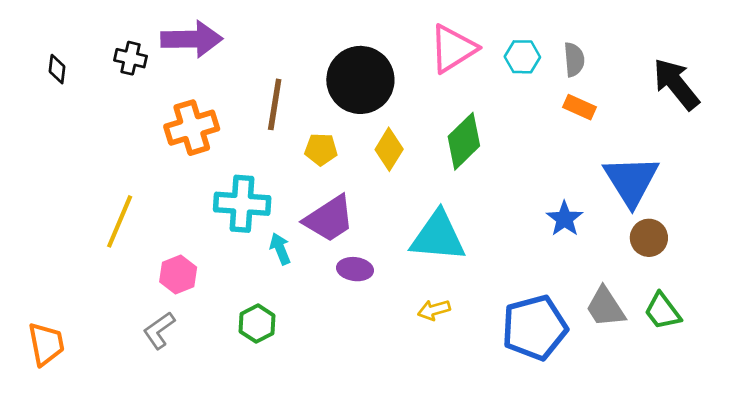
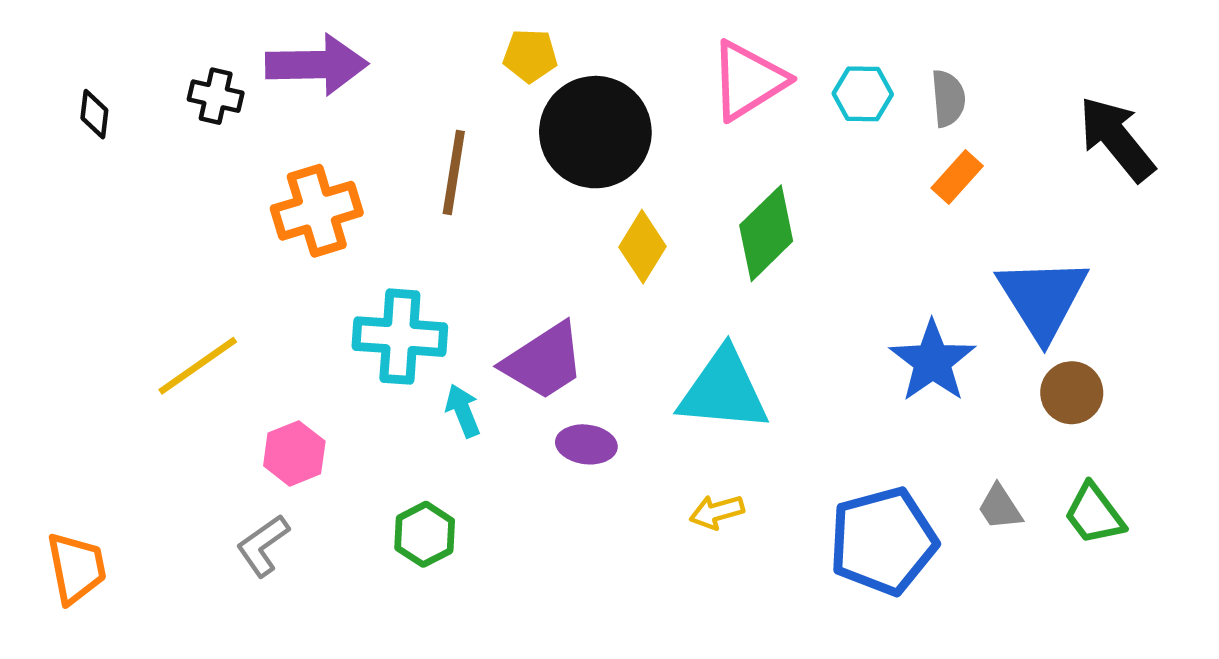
orange rectangle: (580, 107) -> (957, 177), turned -72
yellow pentagon: (321, 149) -> (530, 56), moved
blue star: (565, 219) -> (932, 361), size x1.4
yellow line: (120, 221) -> (198, 366), turned 32
gray trapezoid: (605, 307) -> (1000, 507), size x0.7

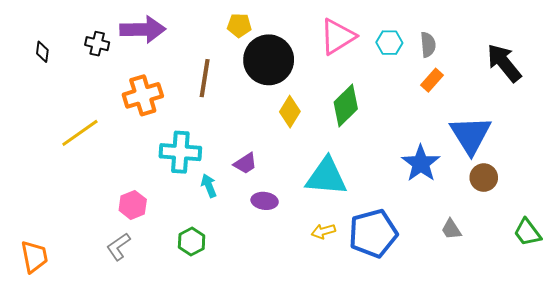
purple trapezoid: (544, 361) -> (245, 163), size x0.6
yellow line: (198, 366) -> (80, 133), moved
green trapezoid: (1094, 514) -> (527, 232), moved
blue pentagon: (883, 541) -> (373, 233), moved

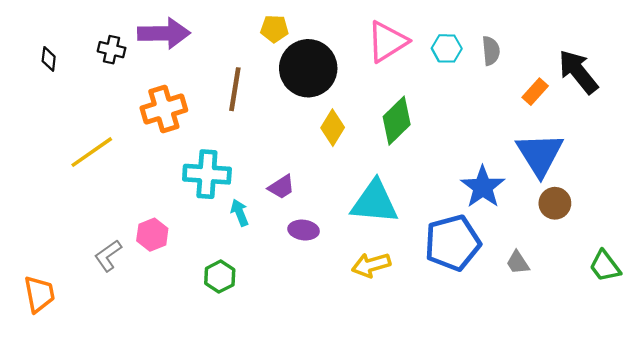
orange rectangle: (432, 80) -> (535, 92), moved
yellow arrow: (323, 231) -> (371, 265), size x1.4
blue pentagon: (373, 233) -> (452, 243), moved
gray L-shape: (118, 247) -> (108, 256), moved

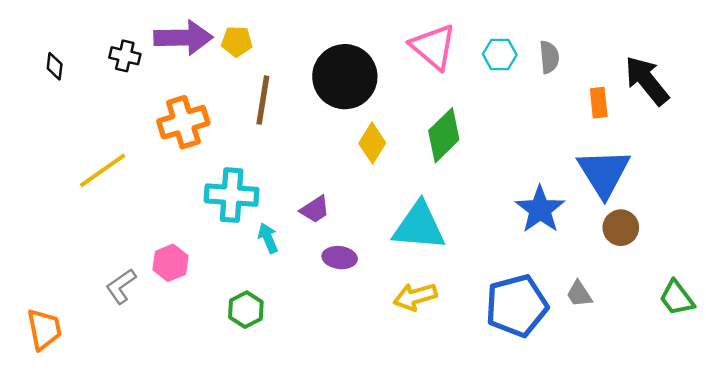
yellow pentagon: (274, 29) -> (237, 41), moved
pink triangle: (387, 41) -> (433, 47), turned -48
orange rectangle: (535, 92) -> (599, 103), turned -48
blue pentagon: (452, 243) -> (517, 306), moved

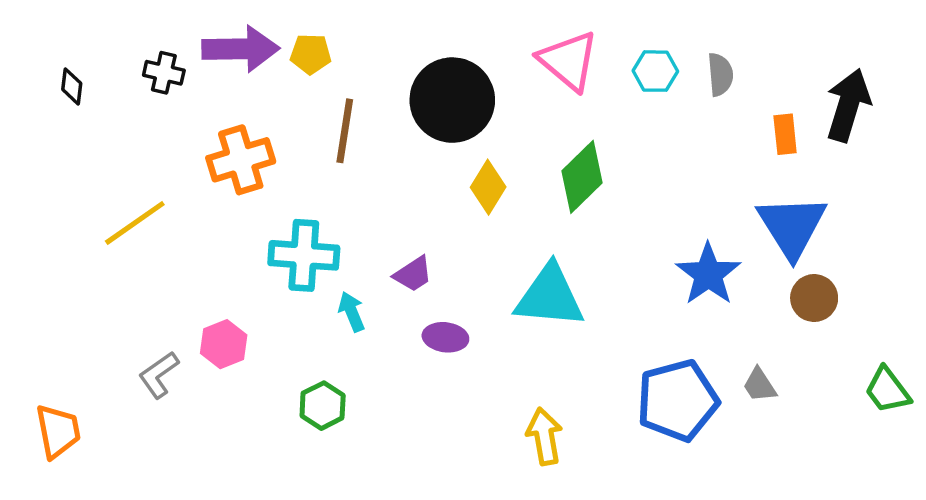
black arrow: (647, 81) -> (848, 105), turned 56
yellow arrow: (415, 297) -> (544, 436), moved, turned 96

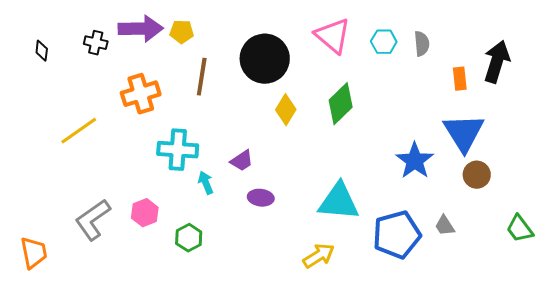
cyan triangle: (550, 296) -> (339, 202), moved
pink hexagon: (224, 344) -> (145, 213), moved
gray L-shape: (159, 375) -> (93, 220), size x1.5
yellow arrow: (544, 436) -> (319, 256), turned 68

